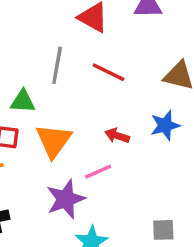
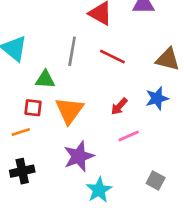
red arrow: (117, 136) -> (119, 106), turned -66
pink line: (98, 172) -> (129, 136), moved
gray square: (163, 230) -> (156, 181), turned 30

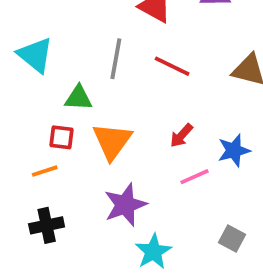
blue star: (157, 98) -> (234, 150), moved

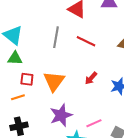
green triangle: (78, 98) -> (15, 58), moved
pink line: (194, 177) -> (94, 123), moved

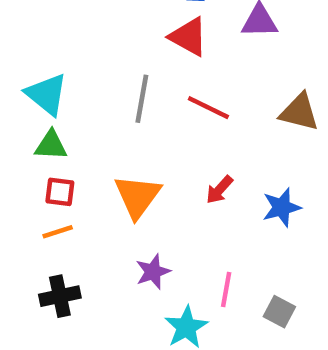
red square: (27, 79) -> (60, 192), moved
purple star: (61, 115) -> (153, 272), size x0.7
pink line: (94, 123) -> (226, 289), turned -56

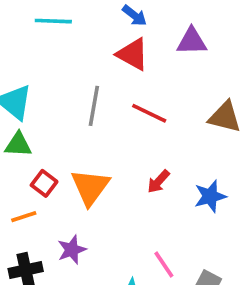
red square: (60, 192) -> (44, 183), moved, turned 30
purple star: (153, 272) -> (72, 250), moved
pink line: (226, 289) -> (164, 265), turned -44

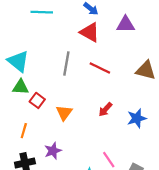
red square: (44, 183) -> (37, 100), moved
orange triangle: (90, 187) -> (64, 113), size x0.7
orange line: (24, 217) -> (24, 131), turned -56

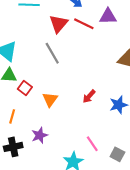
red triangle: (90, 32) -> (58, 24), moved, turned 42
gray line: (66, 64) -> (52, 53), turned -40
red line: (100, 68) -> (84, 24), moved

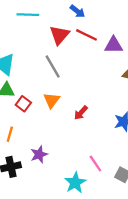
purple triangle: (108, 16) -> (114, 45), moved
red arrow: (89, 96) -> (81, 113), moved
orange triangle: (50, 100) -> (52, 100), moved

